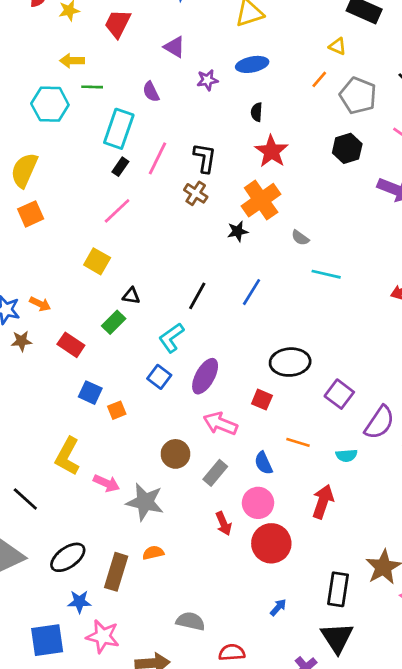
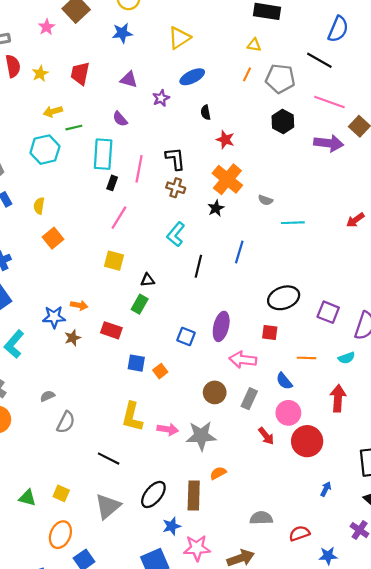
red star: (271, 151) -> (225, 140), size x0.7
yellow semicircle: (24, 170) -> (39, 206), size x0.6
cyan L-shape: (171, 338) -> (176, 234), moved

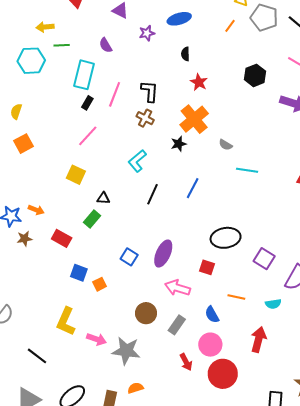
gray pentagon: (280, 79) -> (264, 18), moved

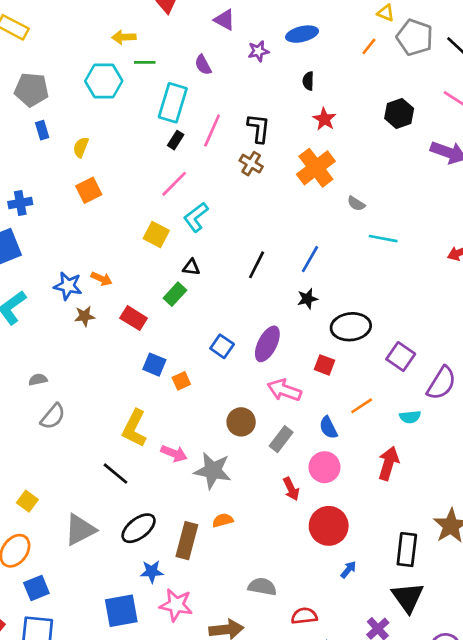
black star: (179, 144) -> (307, 299), moved
cyan L-shape: (137, 161) -> (196, 217), moved
orange line: (236, 297) -> (362, 406), turned -48
black line: (37, 356) -> (116, 474), moved
red circle: (223, 374) -> (329, 526), moved

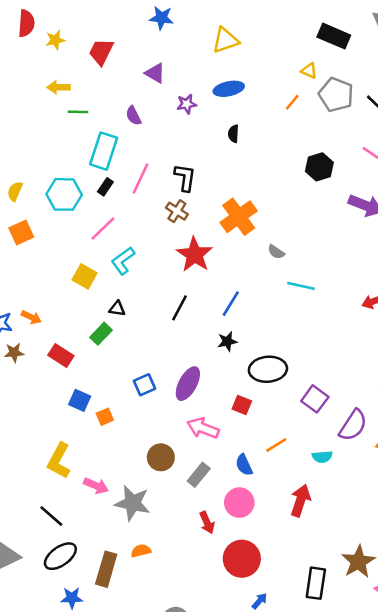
cyan hexagon: (104, 81) -> (64, 194), moved
red star: (324, 119) -> (195, 255), moved, size x1.6
blue square: (222, 346) -> (145, 385), turned 30
black line: (116, 474) -> (51, 516), moved

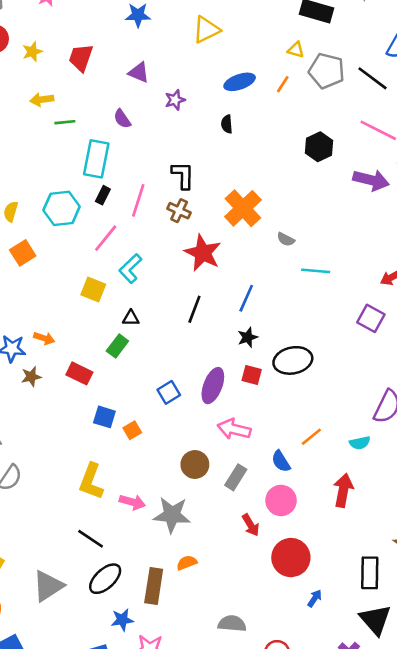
blue ellipse: (229, 89) -> (240, 82), moved
pink line: (140, 179) -> (138, 200), moved
purple square: (315, 399) -> (371, 318), moved
red square: (242, 405) -> (252, 375), moved

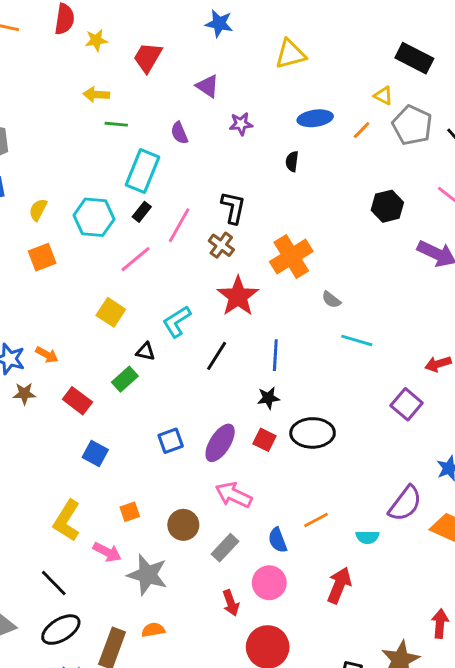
cyan L-shape: (130, 269) -> (177, 322), moved
blue line: (246, 298) -> (275, 355), turned -32
orange square: (132, 430) -> (130, 512), moved

